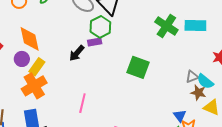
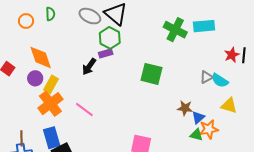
brown star: (198, 93) -> (185, 108), moved
pink line: (82, 103) -> (84, 109), moved, turned -60
blue triangle: (180, 116) -> (198, 117), turned 32

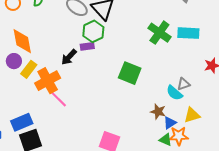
cyan semicircle: (220, 80) -> (174, 93), moved
orange cross: (50, 104) -> (48, 81), moved
yellow triangle: (229, 106) -> (192, 115), moved, turned -42
blue rectangle: (52, 138) -> (22, 122), turned 75

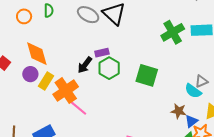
green hexagon: (93, 31) -> (109, 68), moved
green cross: (159, 33) -> (173, 32), turned 30

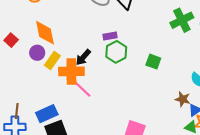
black arrow: (85, 65) -> (83, 57), moved
green square: (147, 75) -> (153, 62), size x0.7
orange cross: (66, 91) -> (71, 71), turned 30

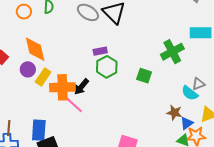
green cross: (182, 20) -> (172, 52), moved
black arrow: (83, 57) -> (81, 87), moved
blue rectangle: (47, 114) -> (39, 130), turned -60

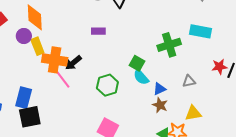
green hexagon: (107, 67) -> (107, 85), moved
yellow rectangle: (43, 77) -> (37, 46), turned -66
cyan semicircle: (190, 93) -> (141, 77), moved
blue triangle: (187, 123) -> (159, 89), moved

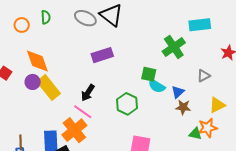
purple rectangle: (98, 31) -> (102, 55), size x1.5
yellow rectangle: (37, 46) -> (49, 88), size x1.4
orange cross: (55, 60) -> (74, 130), moved, turned -30

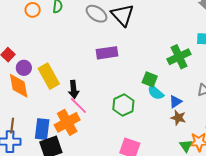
orange diamond: (37, 61) -> (19, 86), moved
purple circle: (33, 82) -> (24, 68), moved
black arrow: (88, 93) -> (74, 89), moved, turned -48
green triangle: (195, 134) -> (186, 146), turned 32

